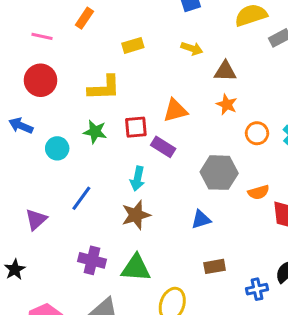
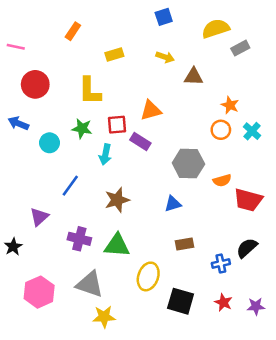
pink line: (42, 36) -> (16, 47), moved
yellow L-shape: (104, 88) -> (90, 91), turned 92
orange star: (227, 104) -> (230, 105), moved
cyan arrow: (137, 179) -> (105, 154), moved
purple triangle: (36, 220) -> (39, 217), moved

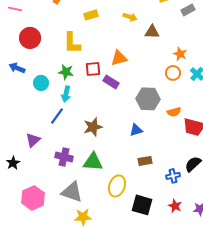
cyan arrow: (105, 154) -> (66, 94), moved

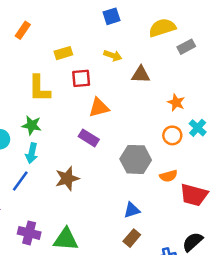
red square: (93, 69) -> (81, 78), moved
orange circle: (173, 73) -> (172, 135), moved
brown star: (93, 127) -> (67, 178), moved
blue triangle: (136, 130) -> (132, 210), moved
brown rectangle: (145, 161) -> (132, 238), turned -40

